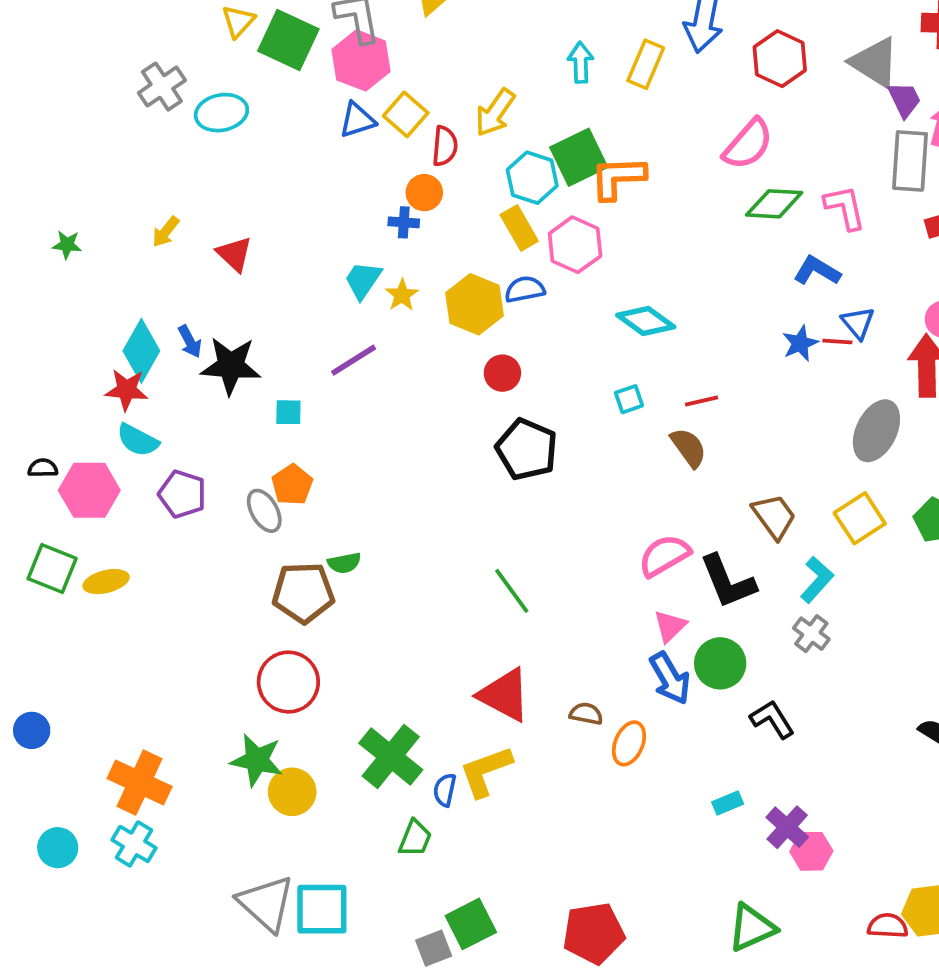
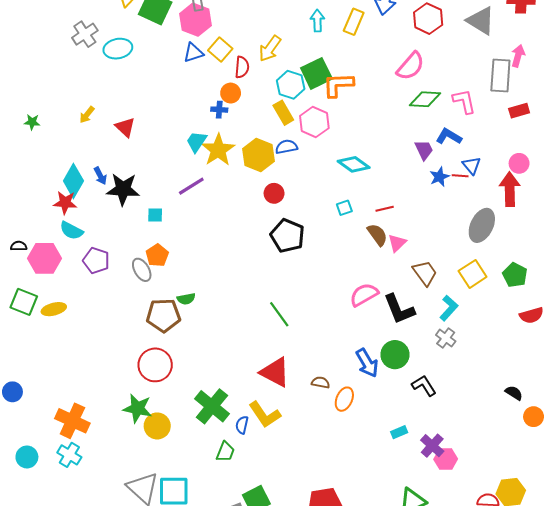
purple trapezoid: (904, 100) -> (424, 150), moved
yellow star: (402, 295) -> (218, 150), size x1.8
pink triangle: (670, 626) -> (397, 243), moved
yellow L-shape: (486, 771) -> (265, 415), turned -104

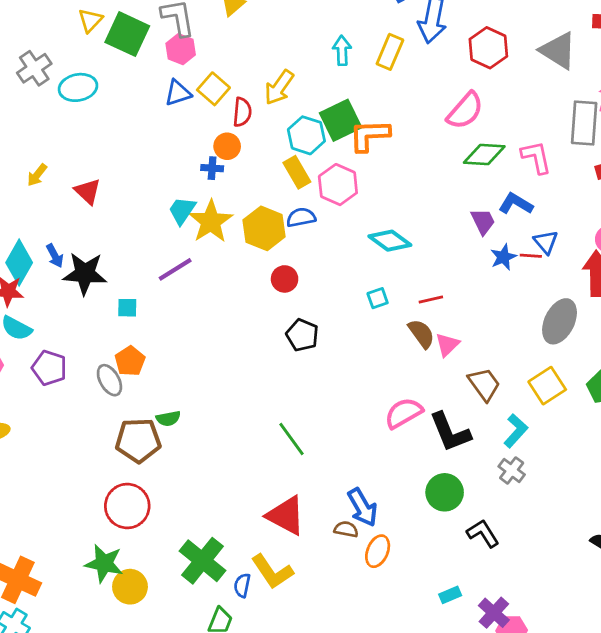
pink hexagon: (195, 20) -> (181, 49), size x0.7
black pentagon: (287, 236) -> (302, 335), size x0.7
blue arrow: (367, 363) -> (363, 507), moved

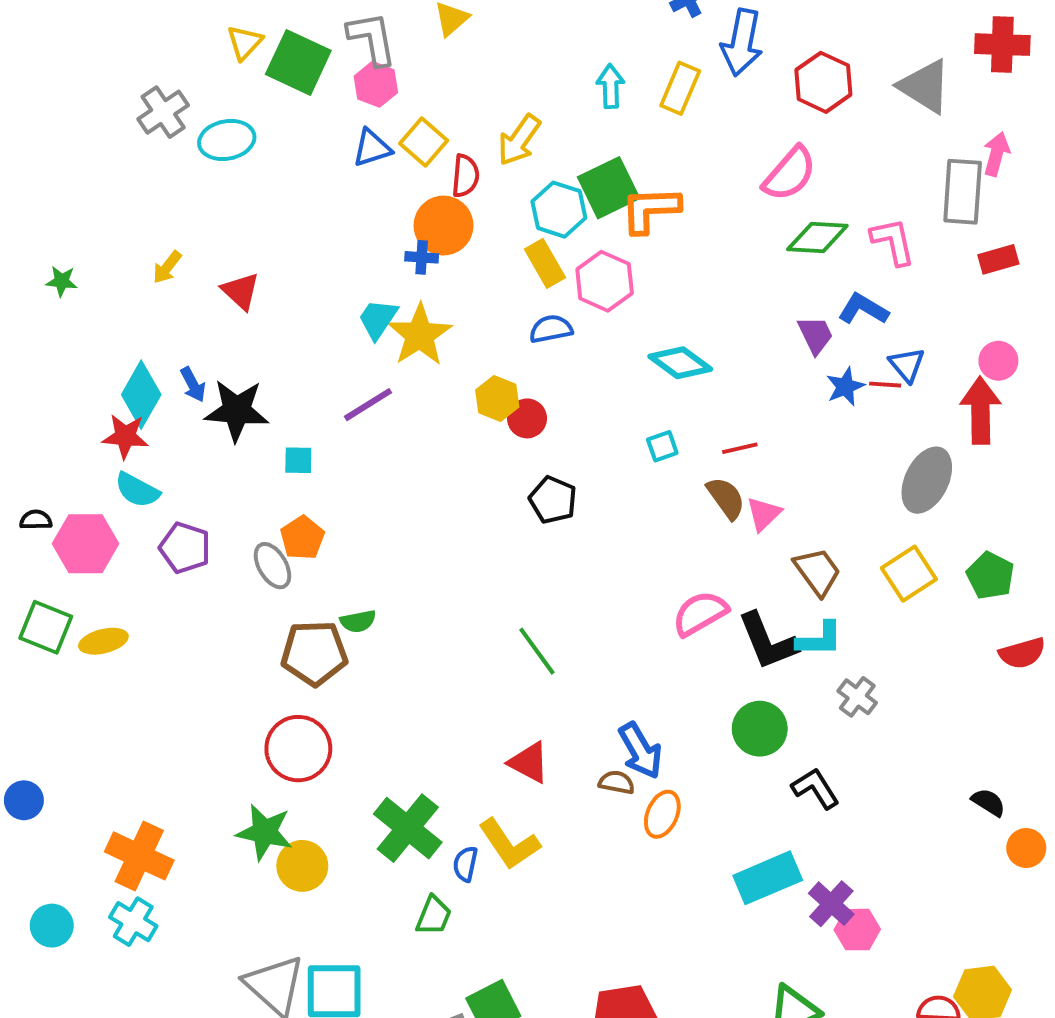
orange circle: (227, 146) -> (444, 226), size x1.5
yellow hexagon: (264, 228) -> (497, 399), moved, size x0.7
cyan L-shape: (516, 431) -> (819, 639), moved, turned 48
red triangle: (286, 516) -> (529, 762), size x0.7
cyan rectangle: (450, 595) -> (768, 878), size x2.0

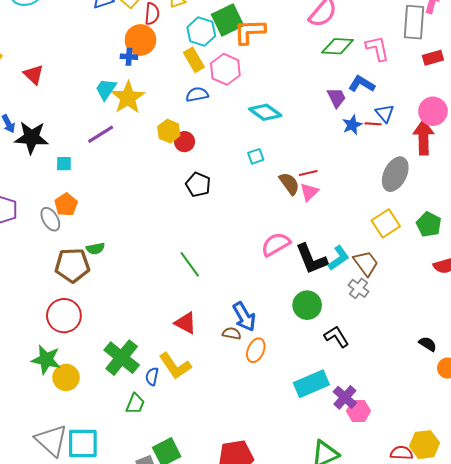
pink circle: (998, 361) -> (433, 111), size x1.4
red line: (740, 448) -> (308, 173), moved
brown trapezoid: (817, 572) -> (366, 263), moved
cyan L-shape: (819, 639) -> (339, 258), turned -35

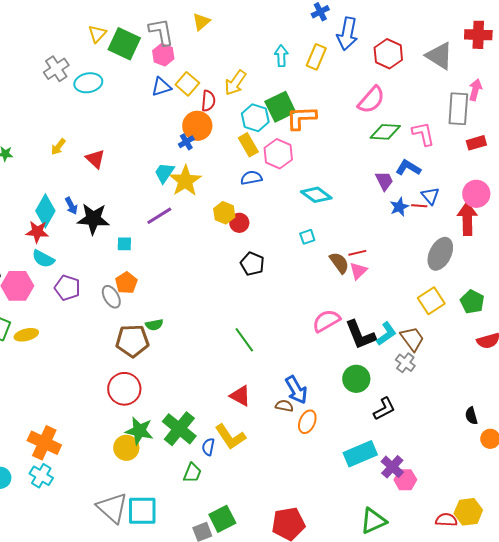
blue cross: (129, 57) -> (186, 142), turned -35
black L-shape: (336, 337) -> (384, 409), turned 95
black semicircle: (428, 344) -> (471, 416), turned -138
green star: (46, 360) -> (139, 431), moved

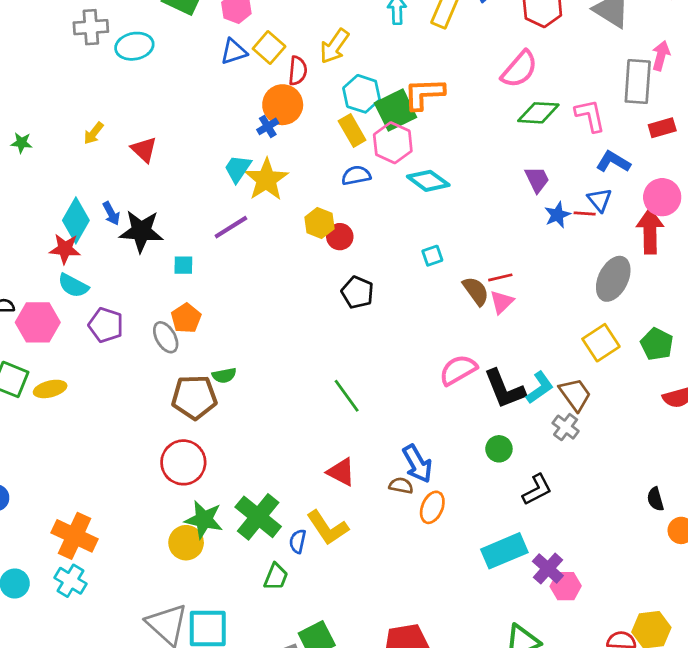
gray cross: (56, 69) -> (91, 27), turned 30
green square: (280, 107) -> (396, 110), moved
blue L-shape: (408, 168) -> (613, 162), moved
cyan diamond: (316, 195) -> (428, 181), moved
green circle: (356, 379) -> (499, 449), size x0.7

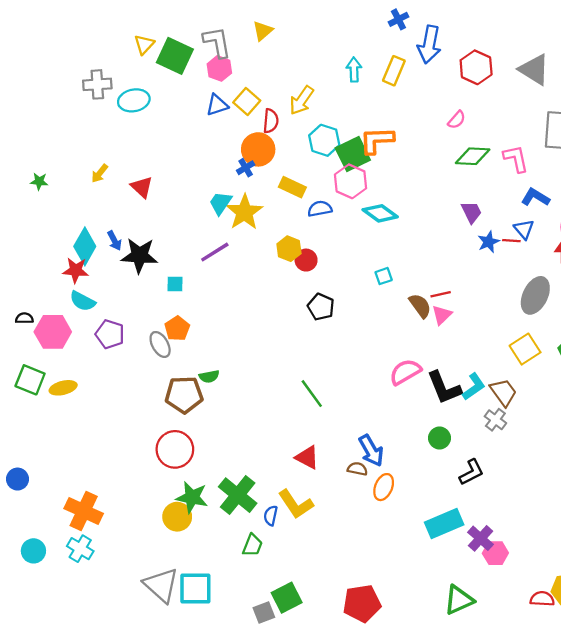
pink semicircle: (519, 69) -> (457, 120), size x0.6
yellow rectangle: (352, 131) -> (292, 187), moved, turned -35

